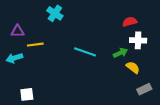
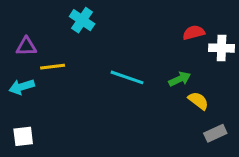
white cross: (138, 40) -> (222, 48), moved
white square: (27, 94) -> (23, 136), moved

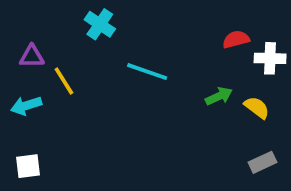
yellow line: (53, 67) -> (64, 81), turned 65
cyan line: (127, 77) -> (147, 72), moved
yellow semicircle: (198, 101) -> (257, 107), moved

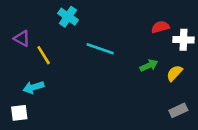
purple triangle: (32, 56) -> (22, 38), turned 30
cyan arrow: (26, 106) -> (33, 87), moved
yellow semicircle: (257, 107) -> (174, 73), turned -84

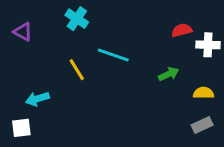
purple triangle: (22, 38) -> (23, 32), moved
yellow line: (44, 55) -> (77, 70), moved
yellow semicircle: (174, 73) -> (204, 93), moved, turned 48

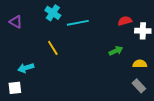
cyan line: (113, 55) -> (78, 23), moved, turned -30
gray rectangle: (202, 125) -> (139, 86), turned 72

